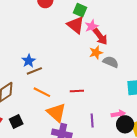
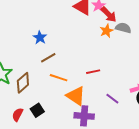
blue star: (29, 61) -> (40, 38), moved
gray semicircle: (111, 62) -> (123, 28), moved
purple line: (92, 120) -> (112, 99), turned -40

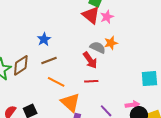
red arrow: (109, 14) -> (90, 60), moved
gray semicircle: (123, 28) -> (98, 47), moved
brown diamond: (23, 83) -> (21, 65), moved

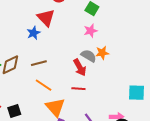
red triangle: (91, 15) -> (46, 18), moved
pink star: (107, 17) -> (91, 31), moved
blue star: (44, 39) -> (34, 33), moved

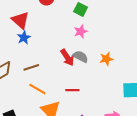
red triangle: (46, 18) -> (20, 20), moved
orange star: (102, 53) -> (106, 59), moved
red arrow: (80, 68) -> (67, 57), moved

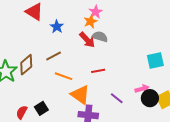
blue star: (24, 38) -> (57, 27), moved
orange star: (106, 59) -> (90, 21), moved

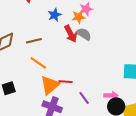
blue star: (57, 27) -> (55, 15), moved
red line: (98, 71) -> (66, 82), moved
orange triangle: (80, 95) -> (50, 85), turned 30

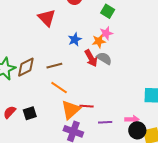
purple line: (84, 98) -> (105, 122), turned -56

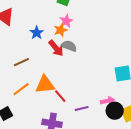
orange line: (59, 88) -> (21, 89), moved, turned -60
red line: (86, 106) -> (60, 96), turned 56
orange triangle: (71, 110) -> (45, 85), moved, turned 45

